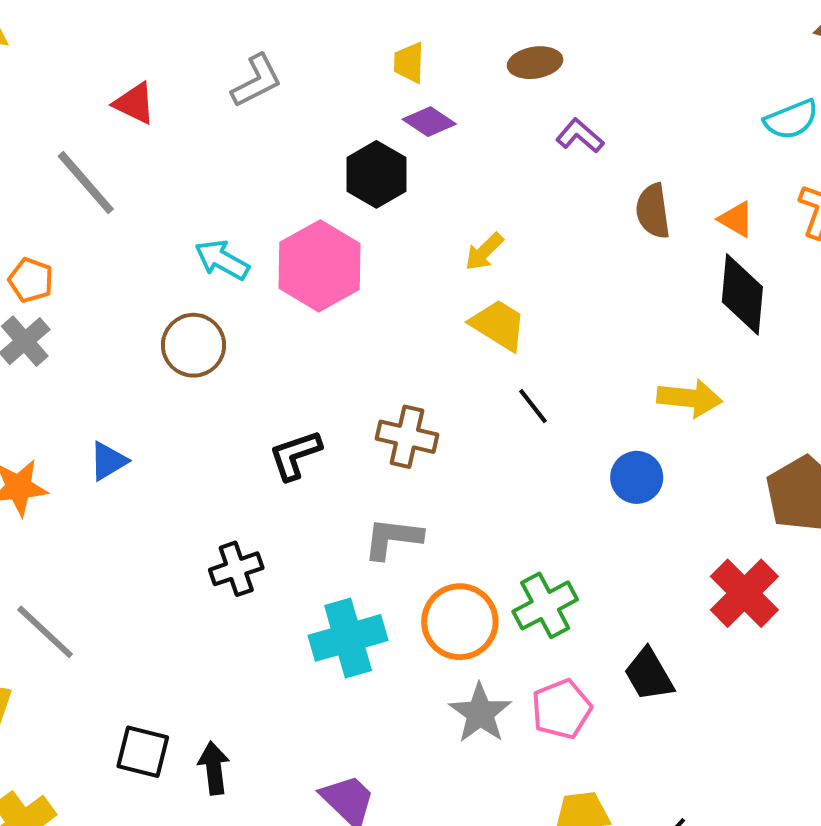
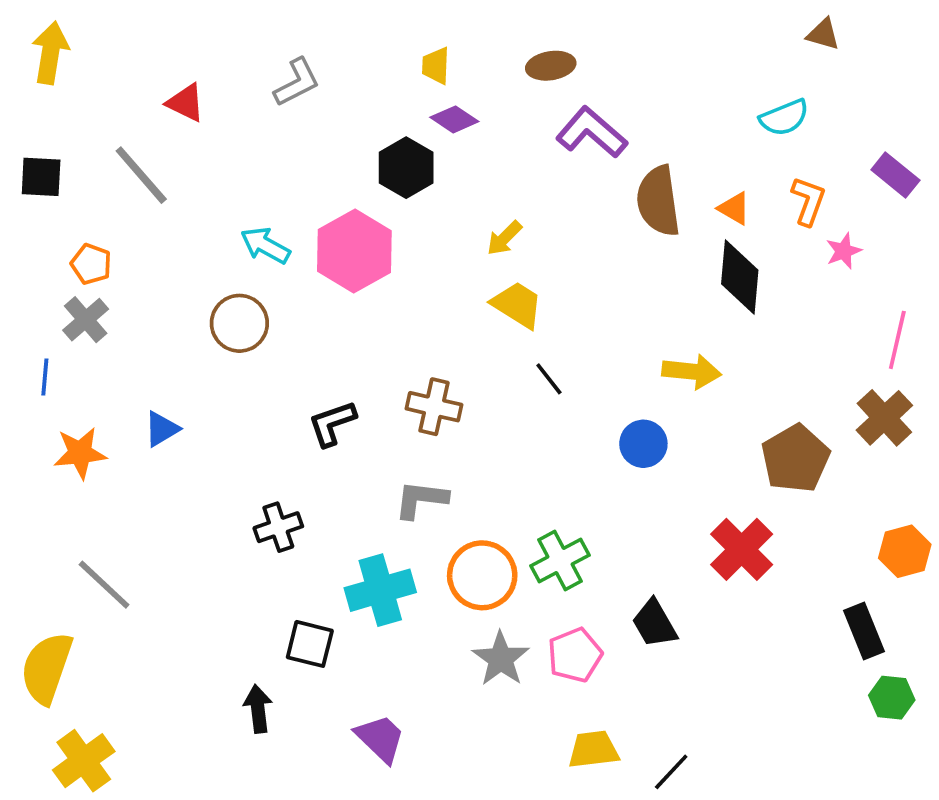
purple L-shape: (580, 136) -> (592, 132), size x1.6
brown semicircle: (653, 211) -> (658, 201), size x1.4
black square: (143, 752) -> (310, 644), moved

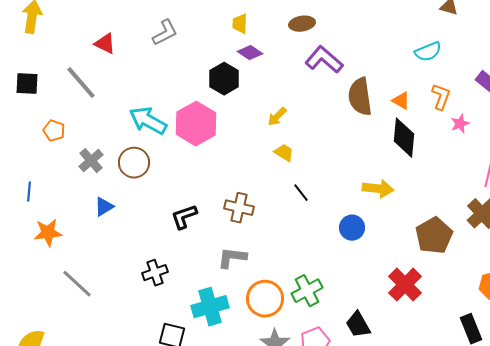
cyan arrow: (265, 245) -> (148, 121), size x1.4
yellow trapezoid: (517, 305) -> (284, 153), size x0.7
gray cross: (86, 320) -> (91, 161), moved
blue triangle: (162, 429) -> (104, 207), moved
gray line: (104, 585) -> (77, 284), moved

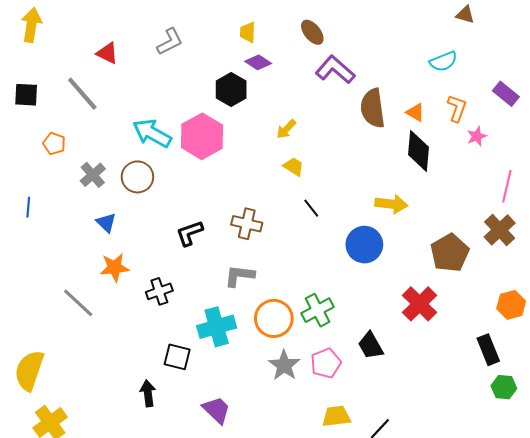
brown ellipse: (302, 24) -> (312, 32), turned 60
blue triangle: (104, 207) -> (106, 223), turned -45
blue circle: (352, 228) -> (364, 245), size x1.4
orange star: (48, 233) -> (115, 267), moved

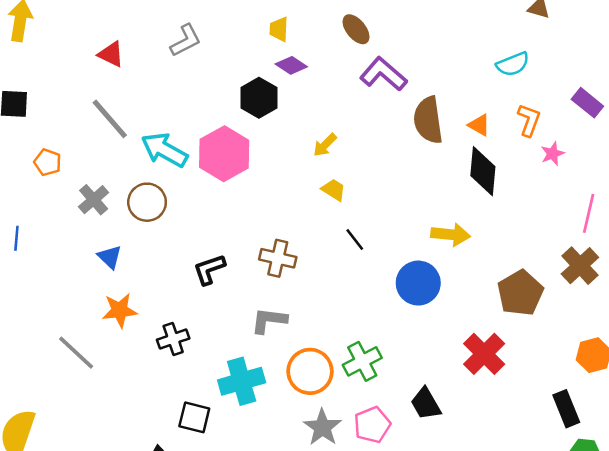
gray line: (82, 94) -> (110, 119), moved

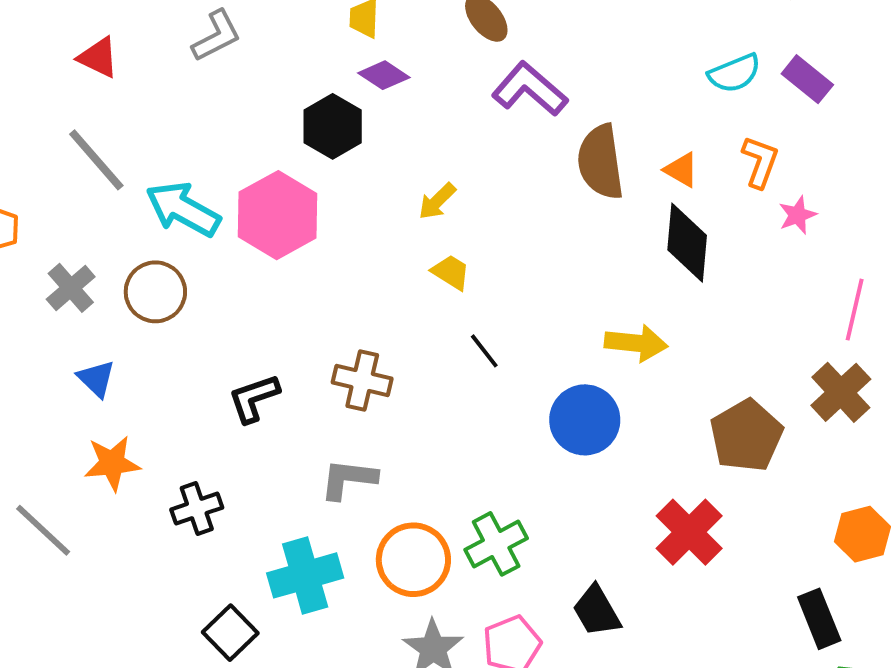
purple rectangle: (587, 103) -> (807, 79), moved
black square: (194, 417) -> (230, 633), turned 32

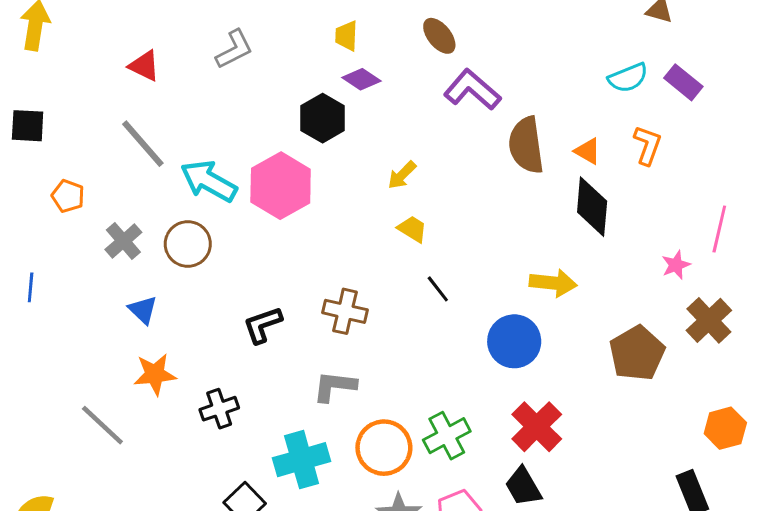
pink star: (797, 215) -> (676, 265), moved
pink line: (855, 310) -> (719, 229), moved
red cross: (689, 532) -> (537, 427), moved

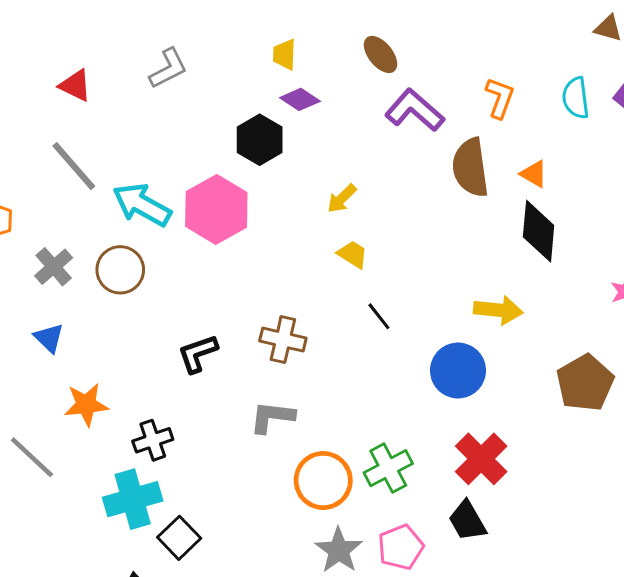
cyan semicircle: (628, 78) -> (576, 98), turned 105
orange L-shape: (647, 145) -> (500, 98), moved
blue triangle: (143, 310) -> (49, 338), moved
cyan cross: (302, 460) -> (133, 499), moved

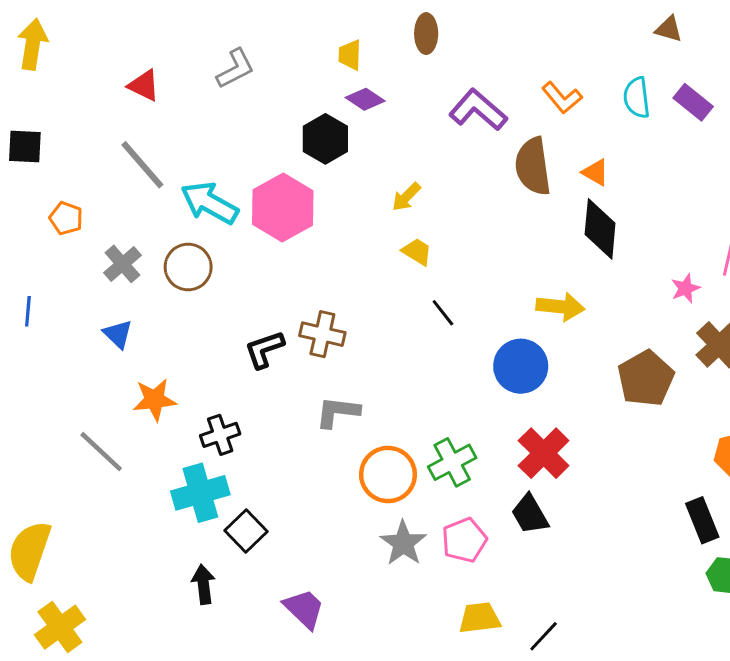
brown ellipse: (381, 54) -> (426, 34), moved, turned 39
orange L-shape: (500, 98) -> (562, 98), turned 120
brown cross: (283, 340) -> (322, 334), moved

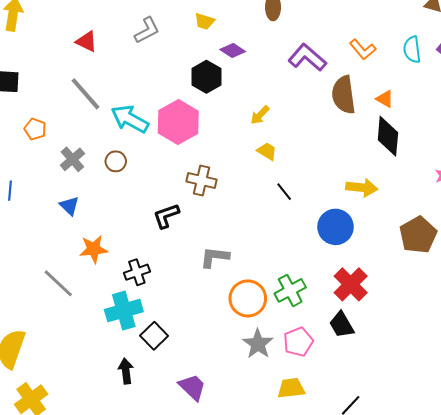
yellow trapezoid: (350, 55) -> (204, 21), moved, turned -75
brown circle: (188, 267) -> (116, 161), size x0.7
brown cross: (322, 334) -> (201, 181), moved
yellow trapezoid: (480, 618) -> (291, 388), moved

